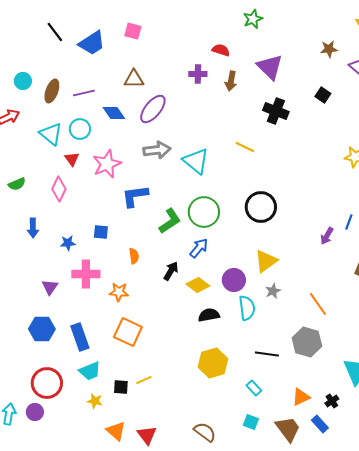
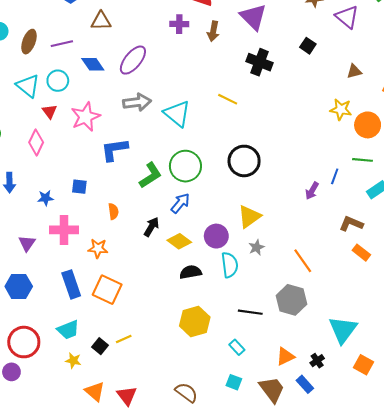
brown triangle: (134, 79) -> (101, 21), moved
blue rectangle: (80, 337) -> (71, 284), moved
black square: (121, 387) -> (100, 346), turned 35

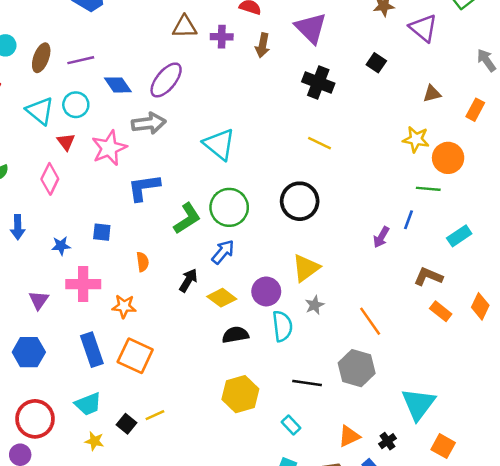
brown triangle: (101, 21) -> (185, 27), moved
yellow line: (228, 99) -> (319, 143), moved
gray arrow: (137, 102) -> (149, 123), moved
green line: (362, 160) -> (428, 189), moved

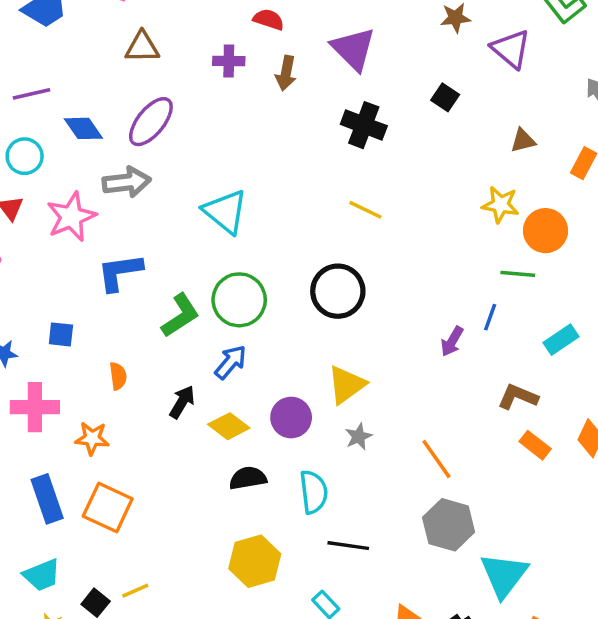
brown triangle: (185, 27) -> (142, 47), moved
cyan semicircle: (282, 326) -> (314, 492), moved
gray hexagon: (357, 368) -> (449, 525), moved

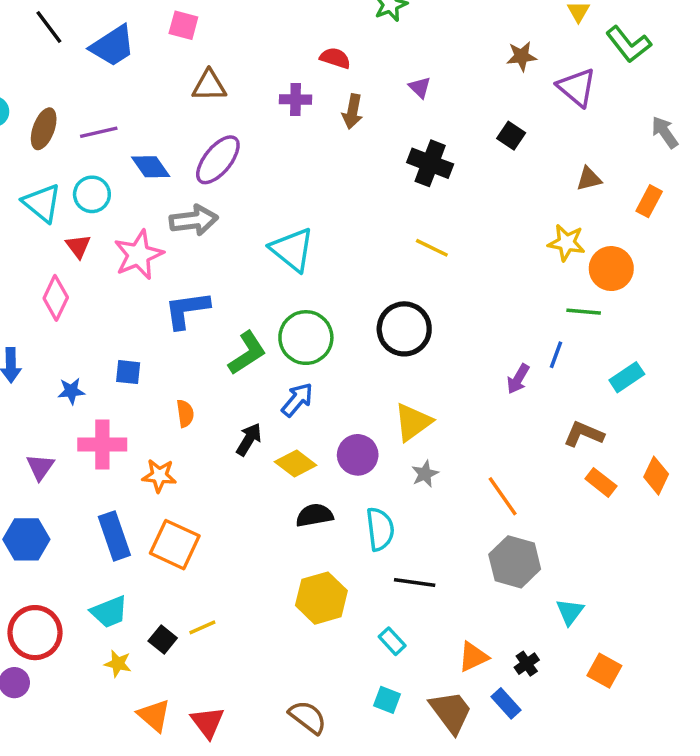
purple triangle: (353, 49) -> (420, 87), size x0.5
cyan triangle: (504, 575) -> (570, 612), size x0.6

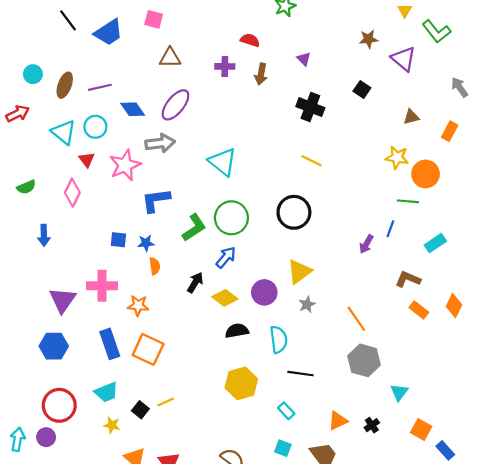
blue star: (71, 391) -> (146, 243), moved
purple triangle: (40, 467) -> (63, 300), size x1.5
blue rectangle: (506, 703) -> (445, 450), moved

